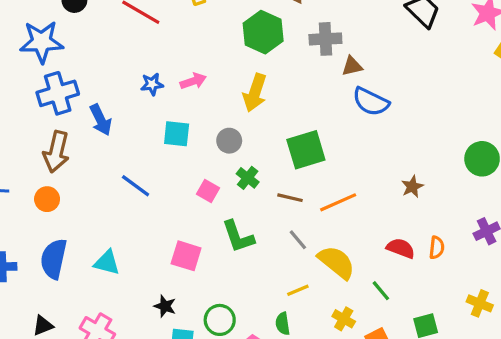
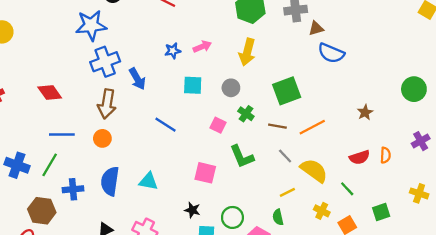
red semicircle: (401, 248) -> (360, 157), turned 144

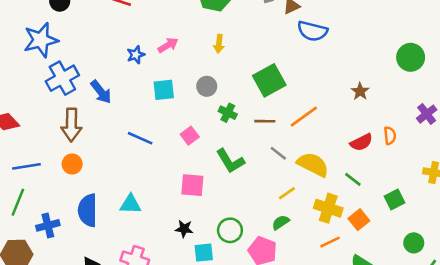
yellow arrow: (247, 52) -> (219, 44), size x0.6
pink square: (218, 125) -> (190, 136), moved, turned 35
yellow cross: (322, 211) -> (328, 208), size x1.5
green semicircle: (278, 217) -> (281, 222), turned 77

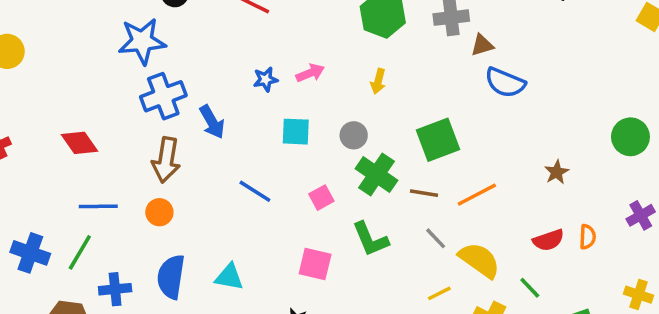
green cross: (228, 113) -> (376, 175), size x1.6

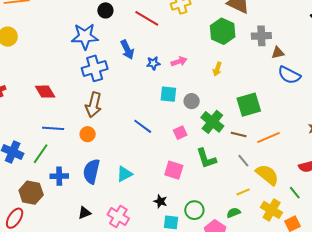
blue arrow: (212, 122) -> (127, 50), moved
gray circle: (354, 135) -> (192, 101), moved
cyan triangle: (229, 277) -> (124, 174), turned -42

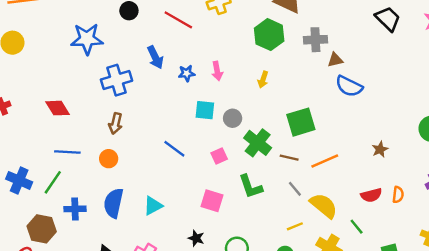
blue star: (85, 36) -> (87, 39), moved
pink arrow: (179, 61) -> (217, 71), turned 98
brown arrow: (94, 105) -> (116, 123), size x0.7

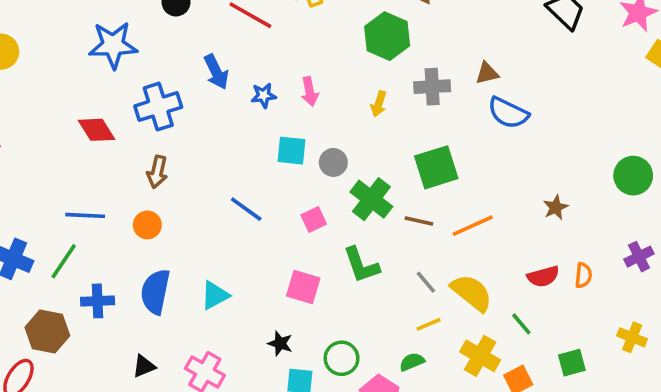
gray cross: (315, 40) -> (432, 87), moved
red diamond: (58, 108) -> (96, 130), moved
gray line: (295, 189) -> (426, 282), moved

